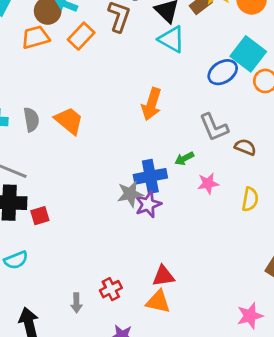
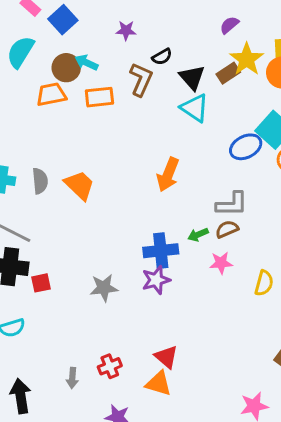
orange rectangle: (81, 36) -> (99, 97), turned 36
gray L-shape: (214, 127) -> (232, 204), turned -72
brown semicircle: (245, 147) -> (227, 229), moved, turned -50
gray star: (130, 194) -> (104, 288), moved
red triangle: (163, 276) -> (166, 357), turned 45

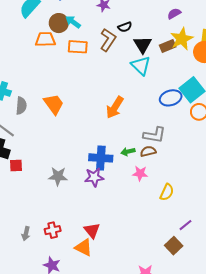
gray semicircle: (40, 181) -> (21, 106), moved

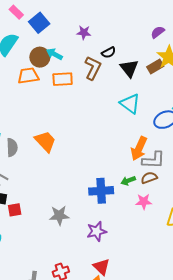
cyan triangle: (141, 66) -> (130, 104), moved
orange arrow: (115, 107) -> (139, 149), moved
purple star: (94, 177) -> (97, 231), moved

